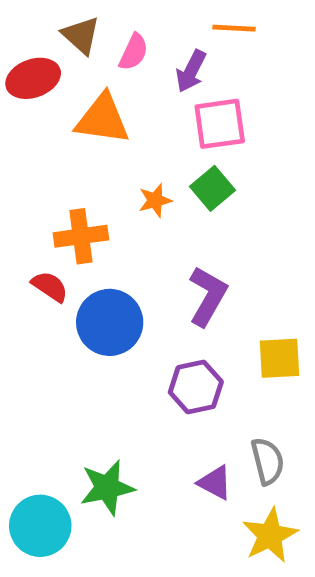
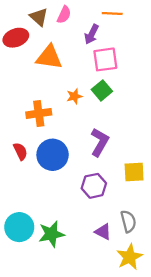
pink semicircle: (134, 52) -> (64, 15), moved
red semicircle: (50, 287) -> (20, 151), moved, turned 30
cyan circle: (40, 526) -> (19, 227), moved

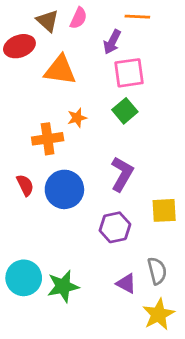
orange star: (74, 96) -> (77, 118), moved

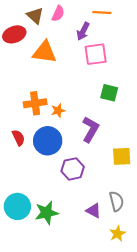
green square: (125, 111) -> (109, 93), moved, turned -36
orange star: (77, 118) -> (58, 111), moved
purple hexagon: (115, 227) -> (73, 169), moved
yellow star: (158, 314) -> (118, 234), size x0.7

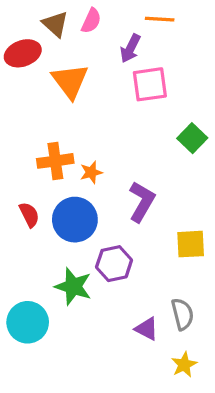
orange triangle: (45, 52) -> (70, 81), turned 45
green square: (109, 93) -> (192, 138), moved, turned 30
green star: (47, 213) -> (73, 286), moved, turned 30

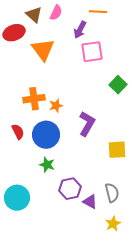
purple hexagon: (114, 264) -> (70, 189), moved
green star: (73, 286) -> (47, 165), moved, size x0.7

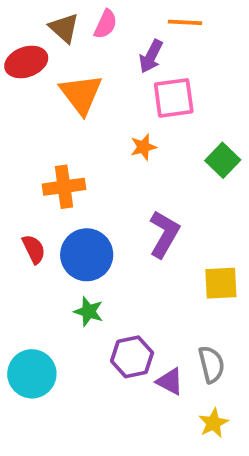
orange star: (56, 106) -> (143, 147), moved

